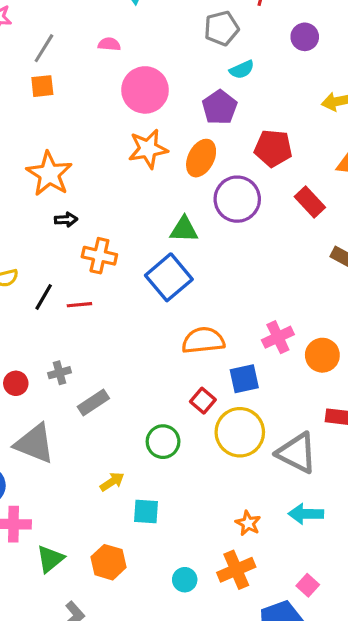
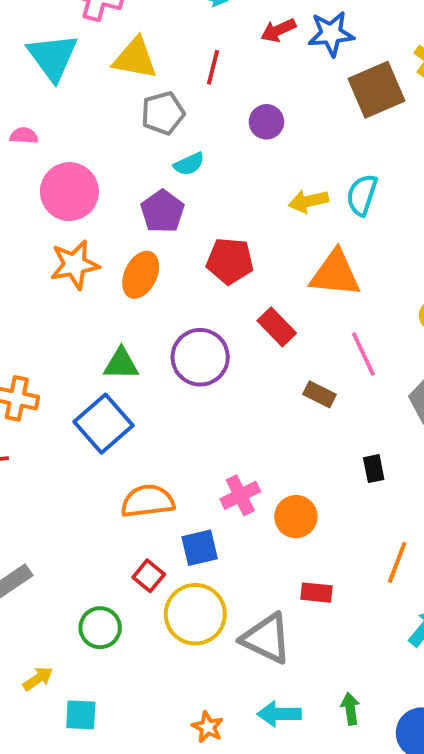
purple circle: (237, 199) -> (200, 357), moved

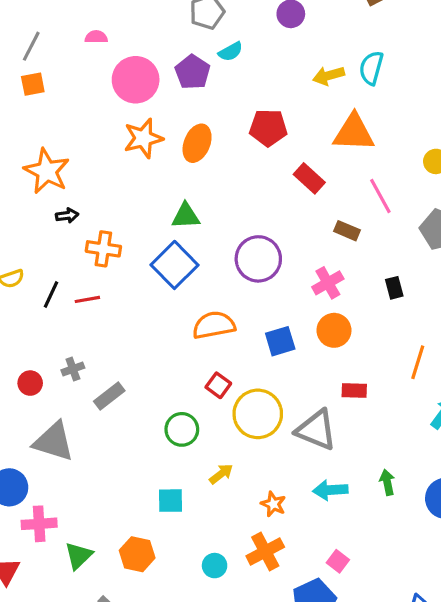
purple pentagon: (162, 211) -> (193, 72), moved
purple circle: (200, 357) -> (258, 259), moved
pink cross: (240, 495) -> (328, 283), moved
blue square: (200, 548) -> (280, 341), moved
yellow arrow: (38, 679) -> (221, 474), moved

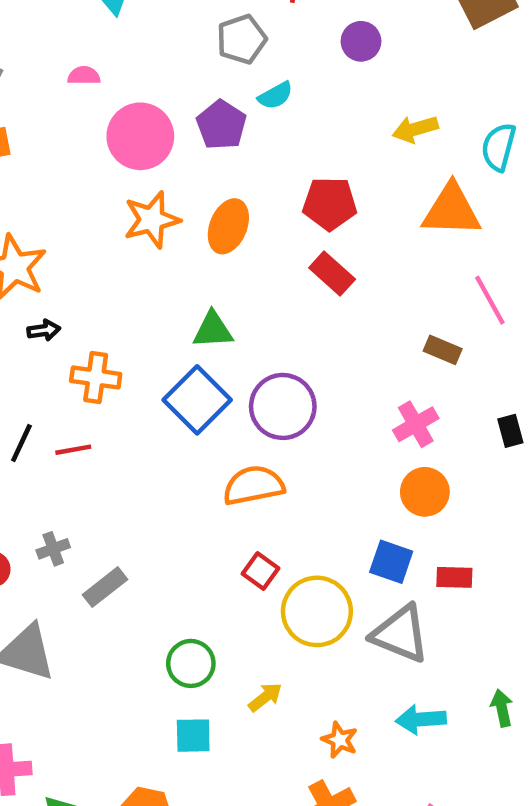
cyan semicircle: (371, 68) -> (499, 147), moved
red rectangle: (309, 178) -> (332, 273), moved
purple circle: (258, 259) -> (283, 406), moved
blue square: (280, 341) -> (391, 562), moved, turned 36
green circle: (182, 429) -> (191, 663), moved

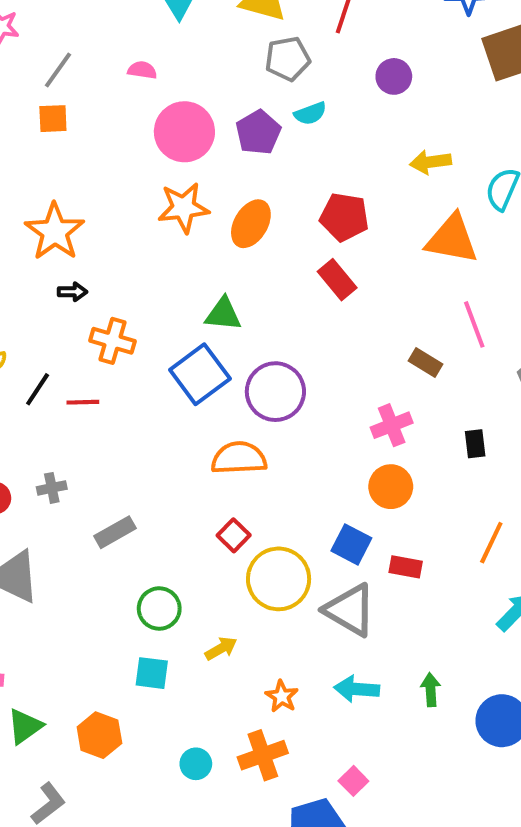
gray rectangle: (105, 587) -> (115, 532), moved

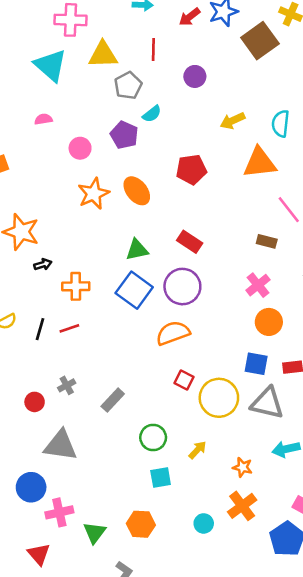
pink circle: (184, 132) -> (80, 148), size x0.6
orange ellipse: (251, 224) -> (137, 191), turned -52
red rectangle: (337, 280) -> (190, 242), moved

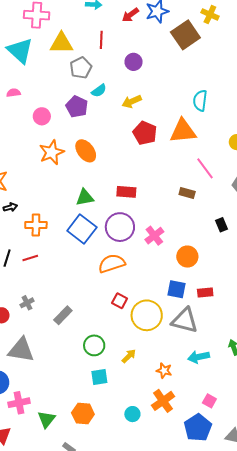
yellow arrow: (233, 121) -> (132, 101), moved
red pentagon: (191, 170) -> (145, 133), moved, turned 30
red rectangle: (190, 242) -> (126, 192), turned -30
pink cross: (258, 285) -> (154, 236), moved

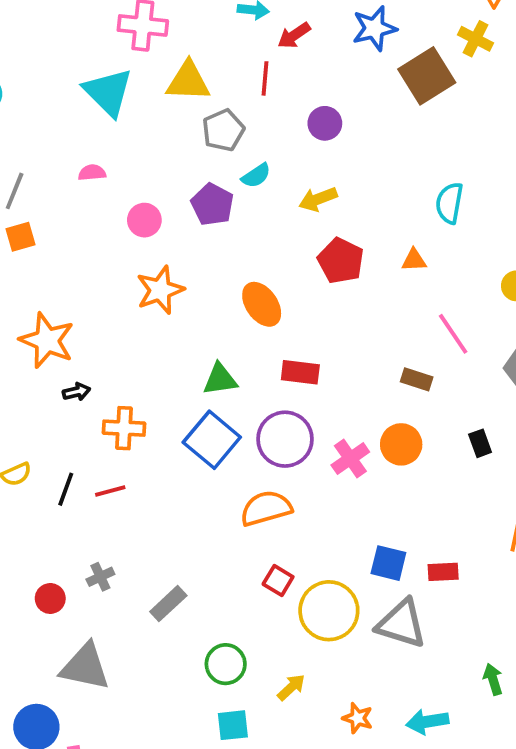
red arrow: (130, 15) -> (294, 35), moved
orange triangle: (183, 131) -> (414, 260), size x0.5
orange ellipse: (86, 151) -> (262, 304), moved
orange circle: (187, 257) -> (401, 444), moved
cyan arrow: (199, 357) -> (427, 722), moved

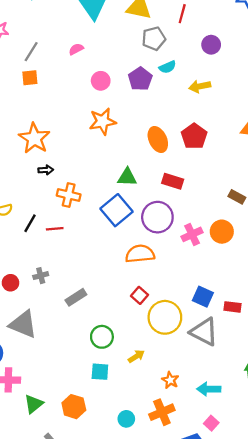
pink semicircle: (92, 173) -> (76, 49), turned -32
red pentagon: (341, 261) -> (194, 136), moved

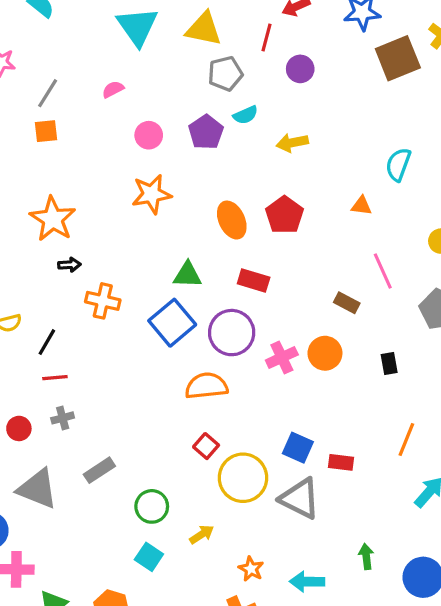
purple circle: (211, 45) -> (300, 69), moved
red line: (55, 229) -> (55, 378), moved
gray rectangle: (76, 297) -> (99, 470), moved
cyan square: (100, 372) -> (149, 557), turned 30

